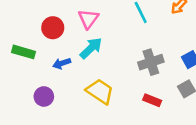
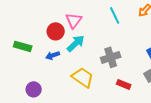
red circle: (53, 28) -> (56, 31), moved
gray cross: (151, 62) -> (111, 57), moved
purple circle: (44, 96) -> (34, 89), moved

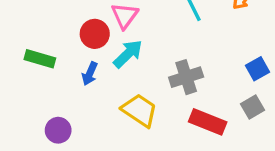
blue arrow: (53, 55) -> (90, 74), turned -48
red rectangle: (124, 84) -> (208, 122), size x1.5

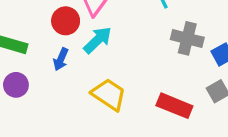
gray cross: (186, 77) -> (187, 38), moved, turned 32
purple circle: (58, 130) -> (16, 85), moved

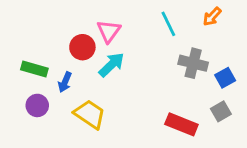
blue arrow: (61, 59) -> (65, 82), moved
yellow trapezoid: (109, 94) -> (90, 114), moved

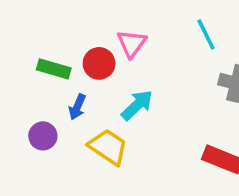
cyan arrow: (112, 65) -> (137, 105), moved
green rectangle: (34, 69) -> (54, 69), moved

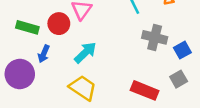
purple circle: (43, 136) -> (20, 74), size x1.5
yellow trapezoid: (108, 147) -> (83, 88), moved

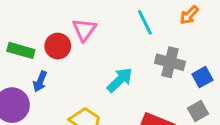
cyan arrow: (85, 53) -> (120, 80), moved

